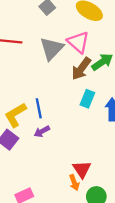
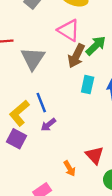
gray triangle: (52, 48) -> (33, 59), moved
orange arrow: (74, 183) -> (69, 168), moved

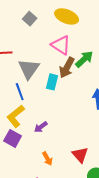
cyan rectangle: (88, 85) -> (52, 82), moved
blue line: (41, 103) -> (20, 92), moved
orange arrow: (69, 168) -> (47, 159), moved

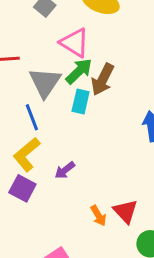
pink triangle: (61, 45) -> (74, 43), moved
green arrow: (84, 59) -> (79, 71), moved
orange arrow: (47, 159) -> (98, 216), moved

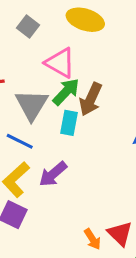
blue line: (32, 117) -> (20, 141), turned -40
purple arrow: (65, 170) -> (53, 174), moved, size x1.4

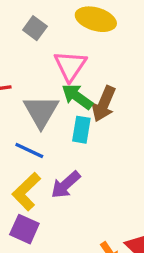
pink triangle: (60, 63) -> (70, 66), turned 36
green arrow: (66, 92) -> (77, 97), turned -96

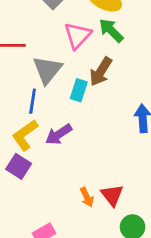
green arrow: (77, 97) -> (111, 30), moved
blue line: (29, 151) -> (33, 101), turned 65

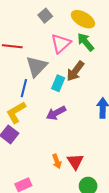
purple arrow: (59, 134) -> (56, 113), moved

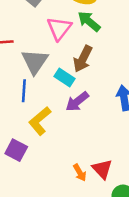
cyan rectangle: (58, 83) -> (64, 77), turned -70
yellow L-shape: (16, 112) -> (40, 121), moved
purple arrow: (56, 113) -> (77, 102), moved

